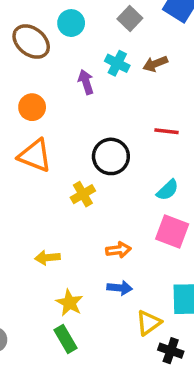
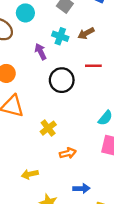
red line: (166, 131) -> (93, 66), moved
black circle: (111, 156) -> (62, 80), moved
orange arrow: (118, 250) -> (68, 153), moved

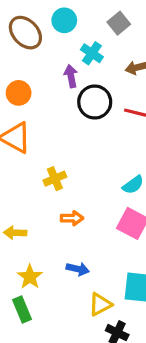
cyan cross: (60, 36) -> (92, 53), moved
black circle: (62, 80) -> (95, 102), moved

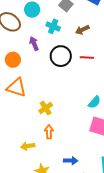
purple arrow: (71, 76) -> (34, 44), moved
orange arrow: (72, 218) -> (49, 132), moved, turned -80

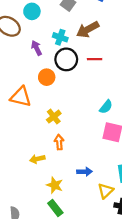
cyan cross: (53, 26) -> (60, 37), moved
brown arrow: (82, 30) -> (88, 30), size x1.5
orange circle: (13, 60) -> (47, 77), moved

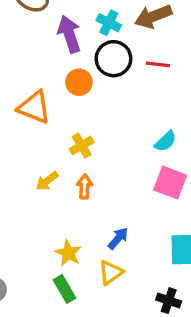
purple arrow: (36, 48) -> (69, 34), size x1.5
yellow arrow: (37, 159) -> (47, 181), moved, turned -32
blue arrow: (85, 172) -> (118, 238), turned -56
yellow triangle: (106, 191) -> (111, 272), moved

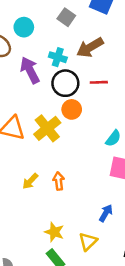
orange circle: (79, 82) -> (72, 109), moved
yellow cross: (82, 146) -> (47, 128), moved, size x1.5
blue arrow: (118, 238) -> (106, 213), moved

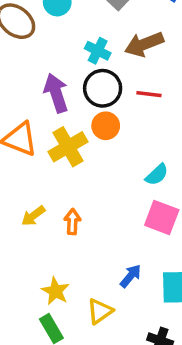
purple arrow: (30, 70) -> (56, 93), moved

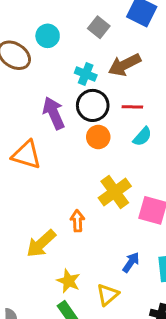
yellow cross: (68, 147) -> (115, 192), moved
cyan semicircle: (157, 175) -> (142, 137), moved
yellow arrow: (33, 216) -> (41, 244), moved, size x1.5

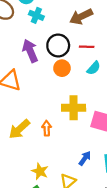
cyan cross: (86, 74) -> (36, 15), moved
yellow cross: (115, 192) -> (74, 108), turned 35
yellow arrow: (41, 244) -> (19, 129), moved

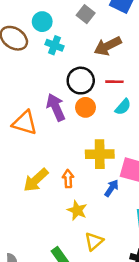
purple arrow: (30, 51) -> (56, 107), moved
blue arrow: (85, 158) -> (112, 188), moved
yellow star: (40, 171) -> (77, 210), moved

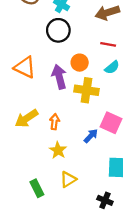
black circle: (81, 81) -> (58, 30), moved
purple arrow: (56, 107) -> (59, 77), moved
yellow cross: (100, 154) -> (86, 90), moved

